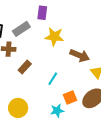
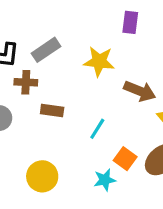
purple rectangle: (42, 13) -> (130, 22), moved
brown rectangle: (25, 67) -> (52, 110), turned 56
orange square: (70, 98) -> (125, 159), turned -32

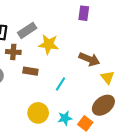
yellow star: (99, 61) -> (49, 44), moved
orange square: (125, 159) -> (85, 123), moved
yellow circle: (42, 176) -> (38, 113), moved

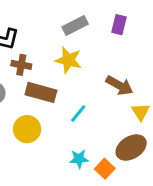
gray rectangle: (27, 30) -> (75, 25), moved
brown rectangle: (30, 71) -> (41, 92), size x1.5
yellow circle: (38, 113) -> (27, 129), moved

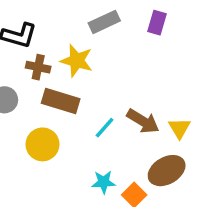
yellow star: (68, 60) -> (77, 61), moved
brown arrow: (119, 85) -> (143, 121), moved

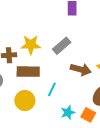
gray rectangle: (104, 22) -> (62, 46), moved
cyan line: (105, 128) -> (52, 89), moved

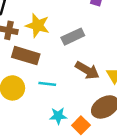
cyan line: (52, 89) -> (47, 84), turned 56

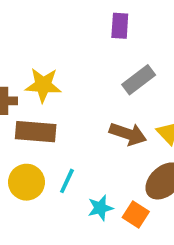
gray rectangle: (73, 37) -> (139, 80), moved
cyan line: (47, 84) -> (67, 181), moved, turned -60

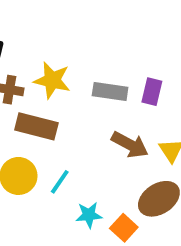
purple rectangle: (120, 26) -> (152, 92), moved
gray rectangle: (139, 80) -> (110, 91), moved, turned 36

